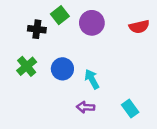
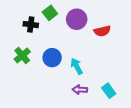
red semicircle: (139, 27) -> (102, 31), moved
purple arrow: (85, 107) -> (80, 90), moved

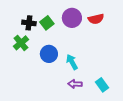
green square: (50, 13) -> (47, 23), moved
red semicircle: (102, 31) -> (96, 19), moved
green cross: (22, 55) -> (21, 43), moved

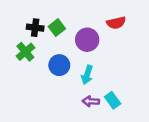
purple circle: (72, 18) -> (87, 40), moved
cyan arrow: (72, 62) -> (87, 75), turned -133
cyan rectangle: (102, 85) -> (113, 100), moved

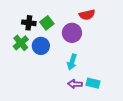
red semicircle: (116, 23) -> (87, 15), moved
blue circle: (59, 65) -> (41, 46), moved
cyan rectangle: (113, 100) -> (93, 83), turned -40

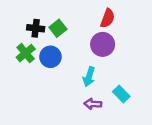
red semicircle: (87, 15) -> (108, 18), turned -56
purple circle: (72, 33) -> (103, 44), moved
cyan rectangle: (93, 83) -> (121, 94), moved, turned 32

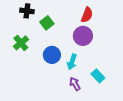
black cross: (36, 28) -> (27, 11), moved
blue circle: (50, 57) -> (52, 55), moved
purple arrow: (93, 104) -> (75, 84), turned 56

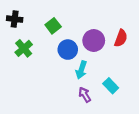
black cross: (27, 11) -> (15, 19), moved
red semicircle: (87, 15) -> (121, 38), moved
blue circle: (52, 55) -> (68, 50), moved

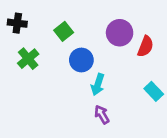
purple circle: (94, 41) -> (120, 33), moved
cyan rectangle: (111, 86) -> (154, 91), moved

